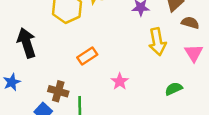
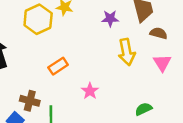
green semicircle: (174, 89) -> (144, 109), moved

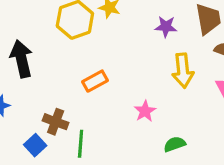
pink star: (90, 91) -> (145, 111), moved
green semicircle: (144, 109) -> (175, 144), moved

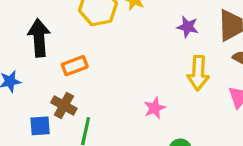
orange rectangle: (95, 81) -> (75, 66), moved
blue square: (35, 145) -> (40, 126), turned 30

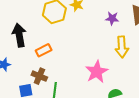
pink star: (155, 108) -> (97, 72), size x1.6

